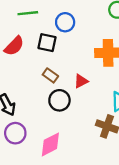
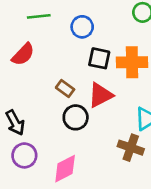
black square: (47, 43) -> (99, 58), moved
red triangle: (81, 81) -> (101, 95), size x1.5

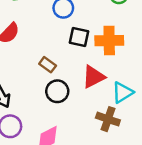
red triangle: (101, 95) -> (93, 77), moved

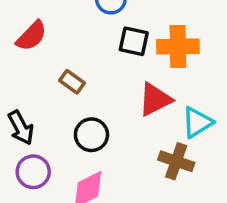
brown rectangle: (48, 65) -> (72, 82), moved
black circle: (57, 91) -> (91, 135), moved

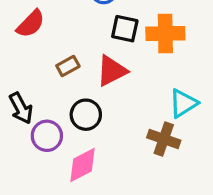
brown rectangle: (72, 82) -> (68, 66), turned -65
red triangle: (155, 99) -> (112, 71), moved
purple circle: (33, 172) -> (47, 136), moved

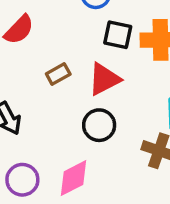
black circle: (86, 115) -> (99, 125), moved
purple circle: (47, 136) -> (22, 180), moved

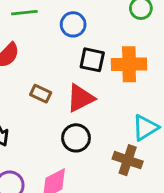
brown rectangle: (58, 74) -> (41, 94), turned 54

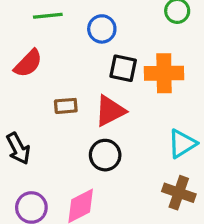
brown rectangle: (41, 94) -> (66, 106), turned -30
brown cross: (128, 160) -> (179, 193), moved

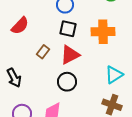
black square: (123, 68) -> (68, 29), moved
brown rectangle: (66, 106) -> (43, 52), turned -48

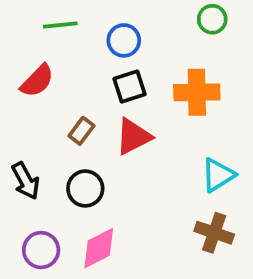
black square: (68, 29) -> (130, 87), turned -30
black circle: (67, 82) -> (85, 188), moved

